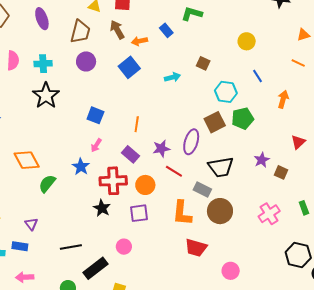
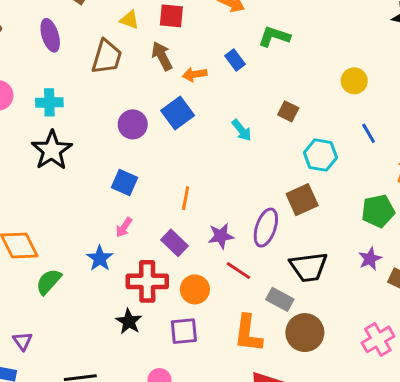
purple circle: (86, 61) -> (133, 124), moved
cyan arrow: (172, 77) -> (242, 130), turned 63
green pentagon: (243, 118) -> (378, 211), moved

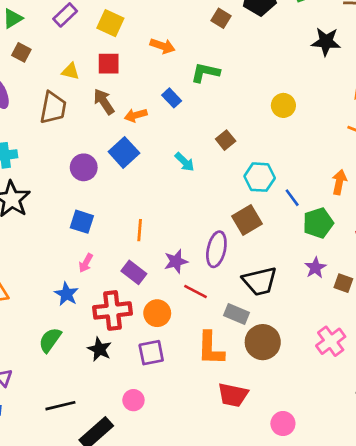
brown square: (288, 111) -> (226, 140), turned 30
blue line: (369, 133) -> (292, 198), moved
green semicircle: (49, 282) -> (50, 340), moved

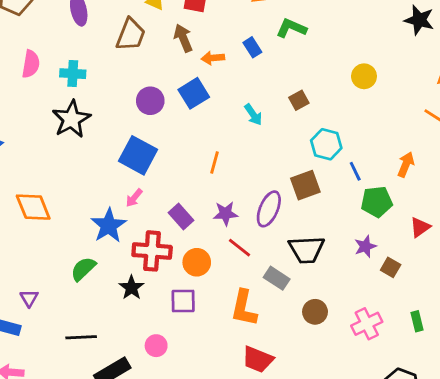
blue square: (82, 222) -> (138, 155), size x1.5
orange line: (140, 230) -> (215, 162), moved
blue star: (66, 294) -> (109, 225), size x1.4
brown circle: (263, 342) -> (315, 312), moved, size x0.7

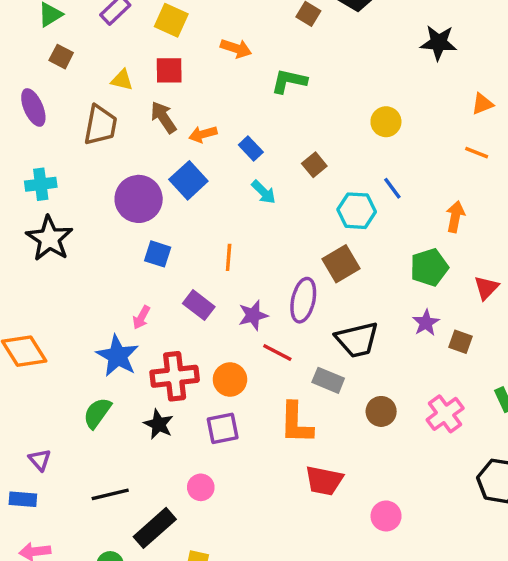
blue rectangle: (252, 47) -> (251, 149), moved
purple circle: (150, 101) -> (139, 199), size x1.4
blue square: (138, 155) -> (158, 254), moved, size x0.6
blue line: (355, 171) -> (392, 188), moved
purple rectangle: (181, 216) -> (199, 305), moved

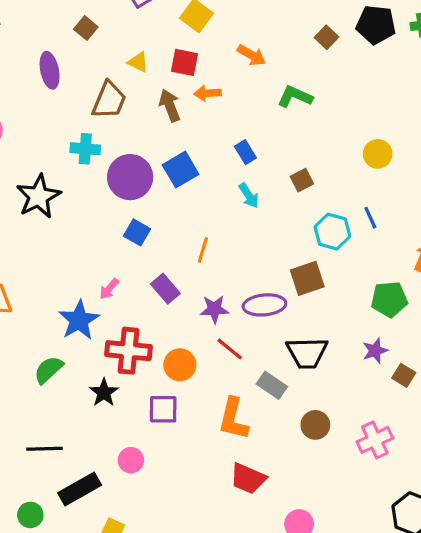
orange arrow: (203, 134) -> (207, 93), moved
cyan cross: (41, 184) -> (85, 149), moved
purple ellipse: (303, 300) -> (264, 305), turned 60

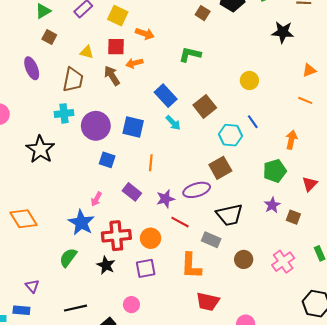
orange arrow: (252, 55) -> (145, 34), moved
blue rectangle: (245, 152) -> (166, 96), size x1.5
blue square: (181, 170) -> (133, 127), moved, turned -35
brown square: (302, 180) -> (205, 106), size x1.5

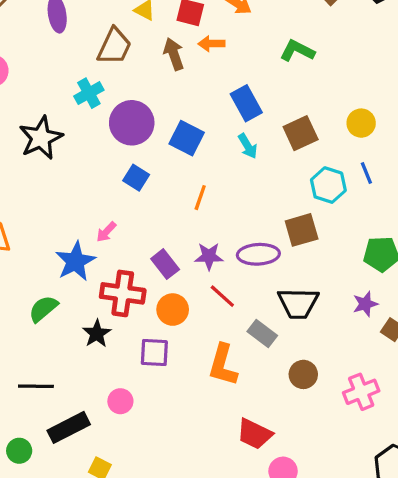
yellow circle: (249, 80) -> (361, 123), moved
cyan cross: (64, 113) -> (89, 93), turned -36
purple rectangle: (132, 192) -> (165, 264), moved
red trapezoid: (208, 302) -> (255, 434), moved

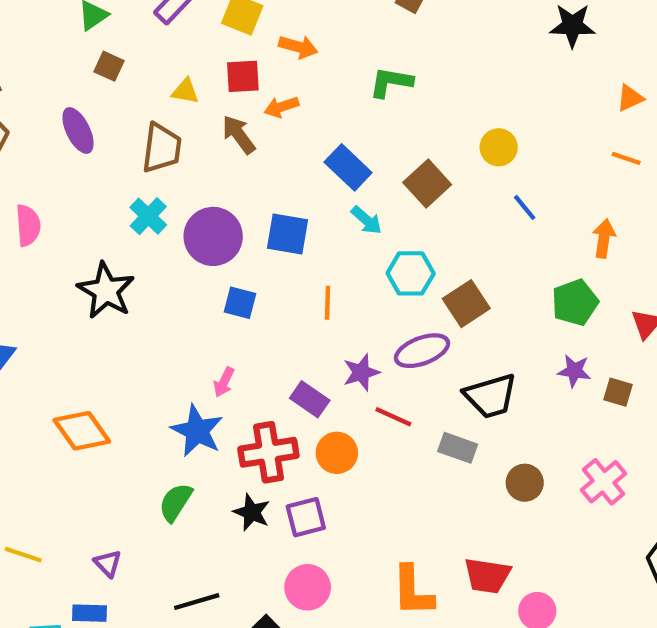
cyan hexagon: (328, 185) -> (411, 273), moved
purple star: (365, 304) -> (574, 371), turned -30
purple square: (154, 353) -> (306, 517), moved
orange L-shape: (223, 365) -> (413, 591), moved
pink circle: (120, 401) -> (308, 587), size x1.4

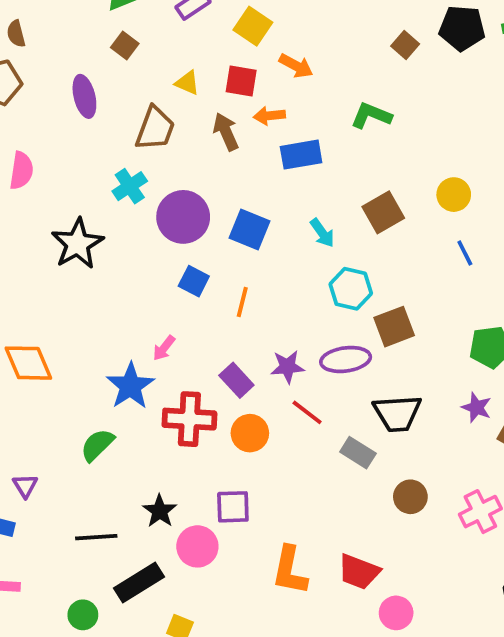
blue rectangle: (348, 167) -> (301, 155), moved, turned -66
orange line: (327, 303) -> (242, 302), moved
black star: (252, 512) -> (160, 511), moved
purple square: (306, 517) -> (233, 507), moved

